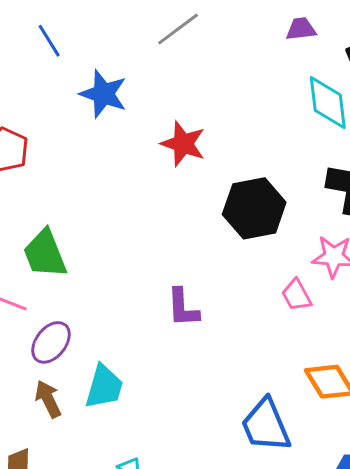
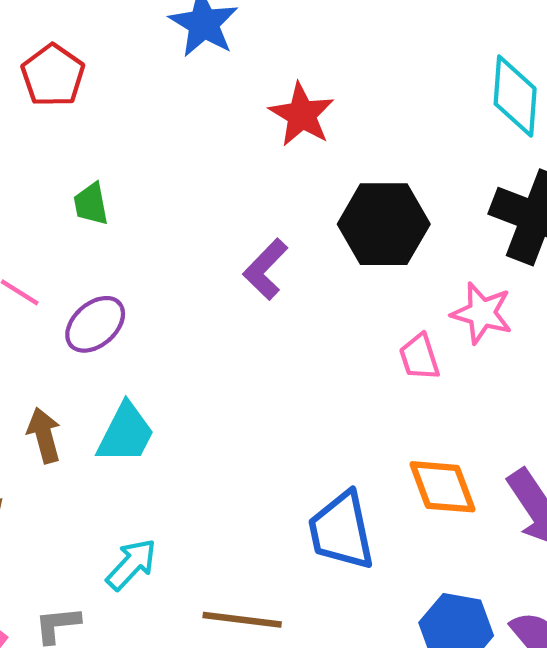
green trapezoid: (45, 254) -> (91, 204), moved, size x0.6
purple L-shape: (183, 308) -> (265, 269), moved, turned 36
purple ellipse: (51, 342) -> (95, 324), moved

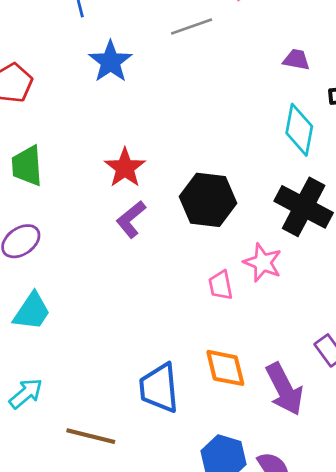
red star: (302, 115) -> (125, 168), moved
green trapezoid: (91, 204) -> (27, 166), size x1.5

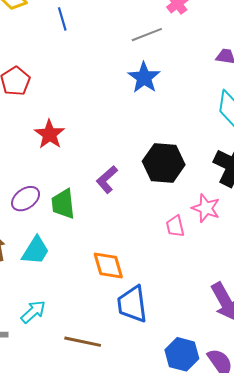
blue star: (110, 62) -> (144, 78), moved
green trapezoid: (27, 166) -> (63, 204), moved
red star: (125, 168) -> (49, 134), moved
orange diamond: (225, 368) -> (108, 265), moved

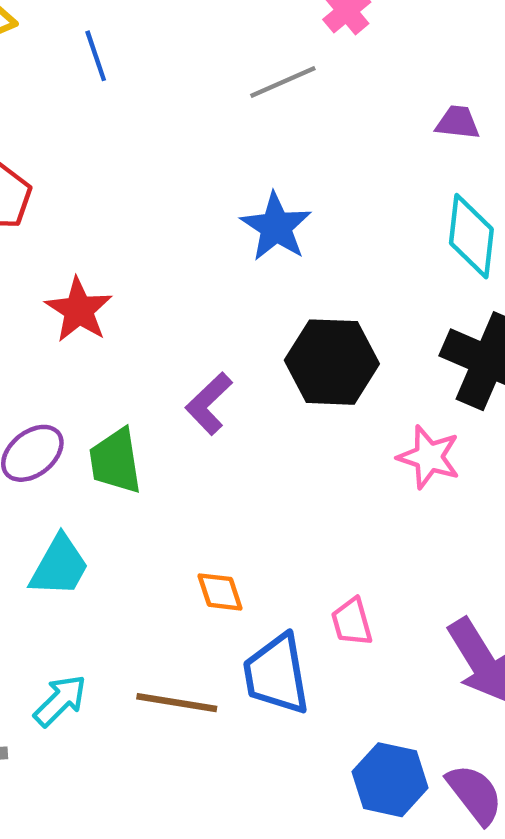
blue star: (144, 78) -> (276, 227), moved
pink trapezoid: (175, 226) -> (352, 622), moved
orange diamond: (108, 265) -> (220, 592), size x0.7
brown line: (83, 342) -> (177, 703), moved

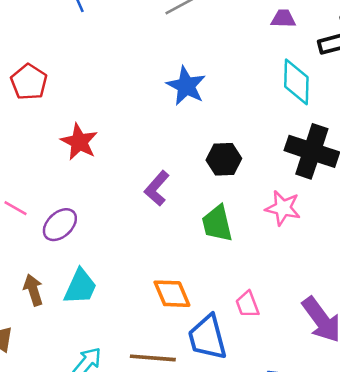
black hexagon: (332, 362) -> (224, 159), size x0.7
green trapezoid: (115, 461) -> (217, 224), moved
orange diamond: (220, 592) -> (172, 294), size x1.4

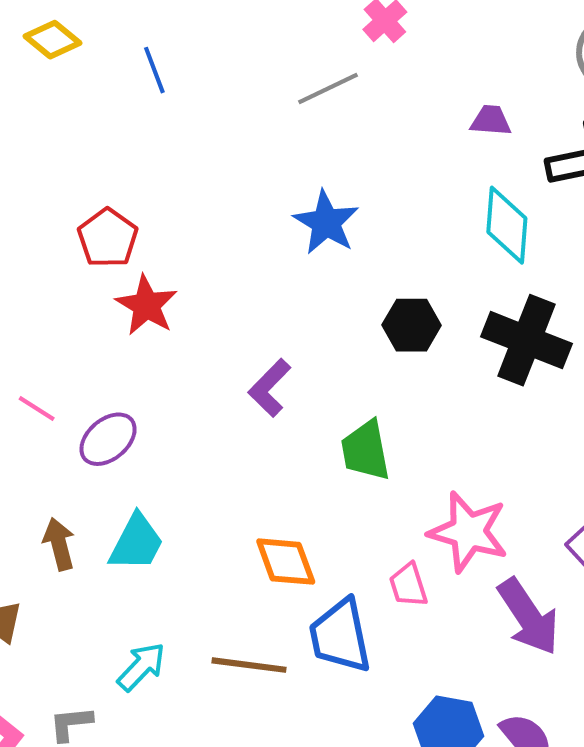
red pentagon: (29, 82) -> (108, 238), moved
black hexagon: (224, 159) -> (412, 325), moved
pink star: (283, 208) -> (468, 532), moved, size x1.4

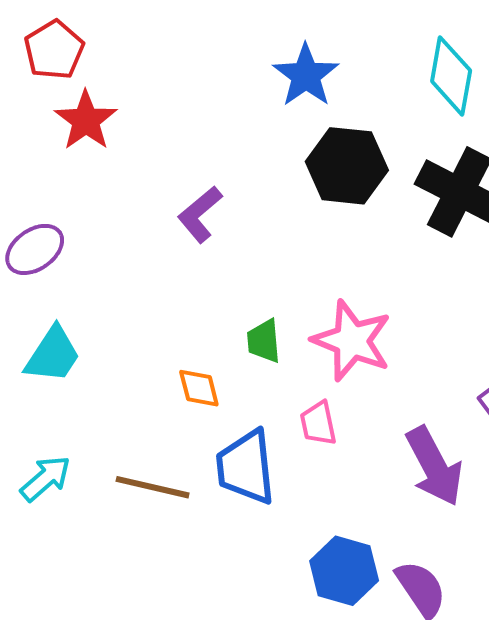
blue star: (326, 222) -> (306, 75), moved
black hexagon: (412, 325) -> (347, 166), size x1.4
green trapezoid: (365, 450) -> (264, 341), moved, size x0.7
pink star: (468, 532) -> (352, 341), moved
orange diamond: (286, 562) -> (199, 388), size x0.7

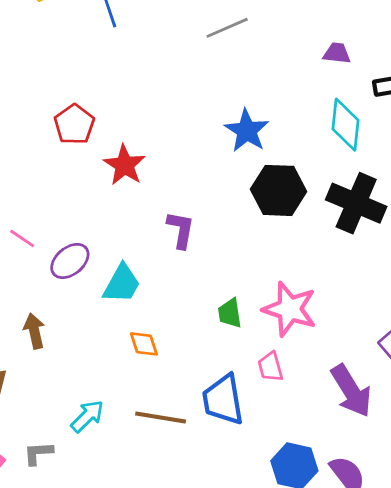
red star: (86, 120) -> (124, 165), moved
purple L-shape: (200, 214) -> (181, 230), turned 144
cyan trapezoid: (53, 355) -> (122, 284), moved
orange diamond: (199, 388) -> (144, 344), moved

